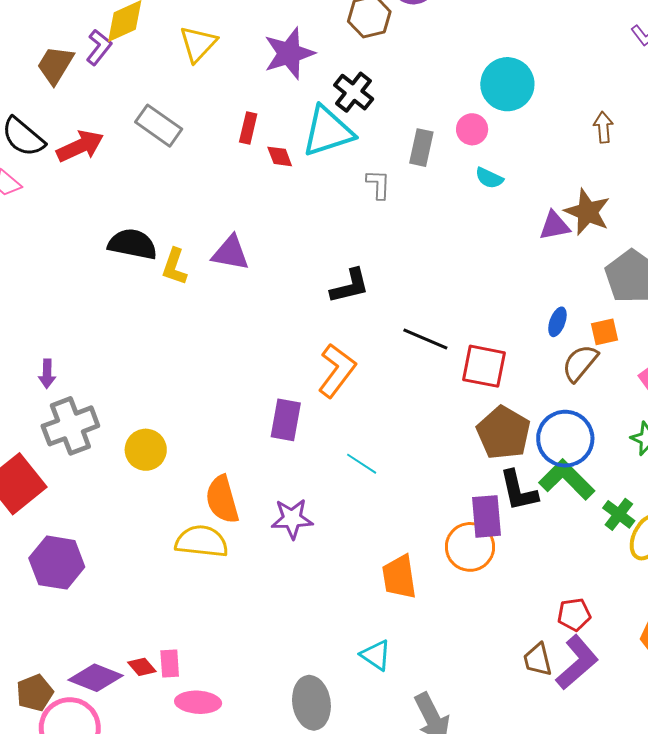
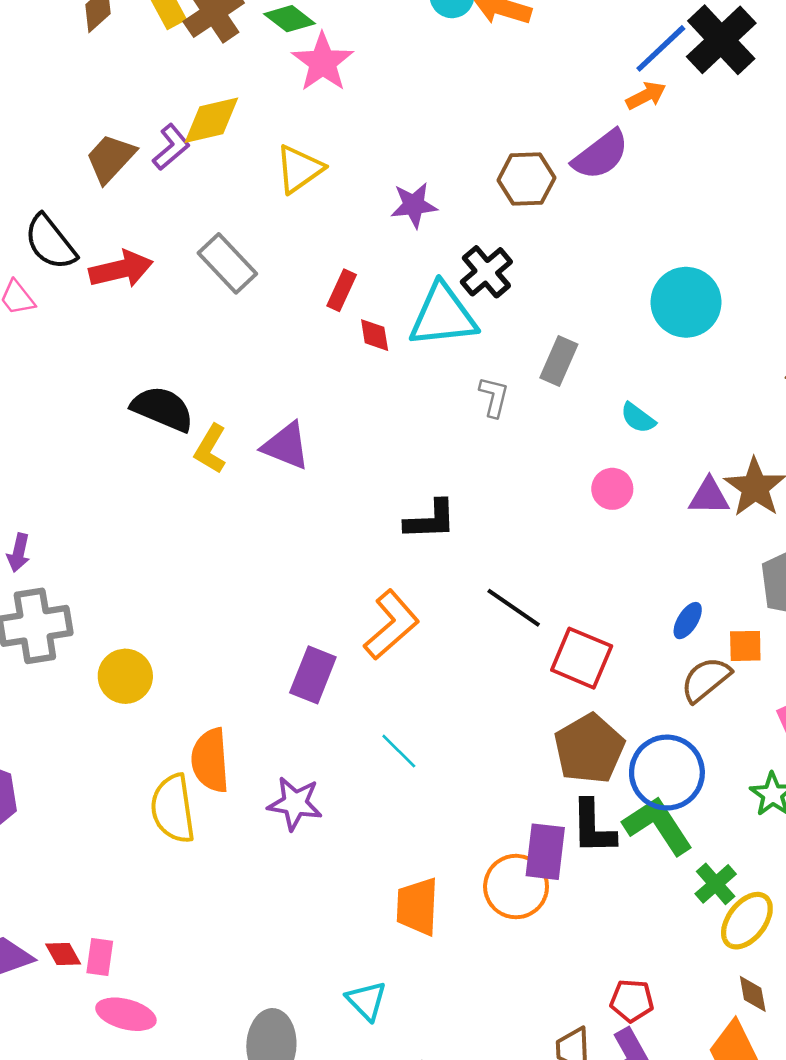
purple star: (289, 53) -> (414, 205), size x0.7
pink circle: (472, 129) -> (612, 489), moved
yellow semicircle: (202, 541) -> (173, 809), turned -116

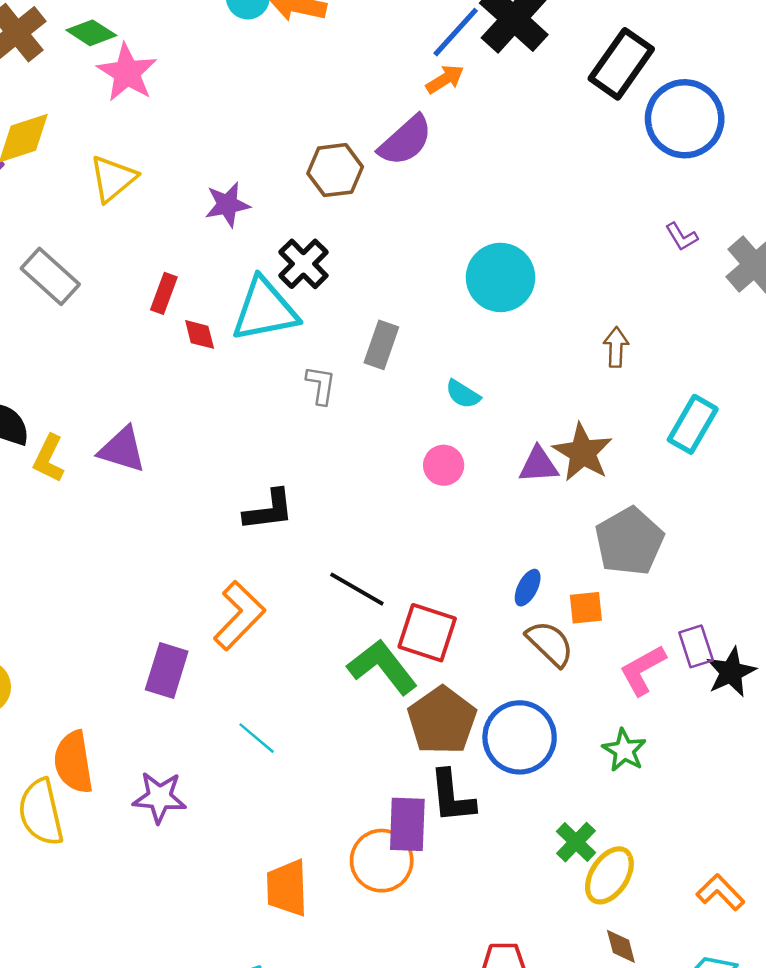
brown semicircle: (706, 679) -> (550, 644), turned 88
green L-shape: (658, 826) -> (382, 667), moved

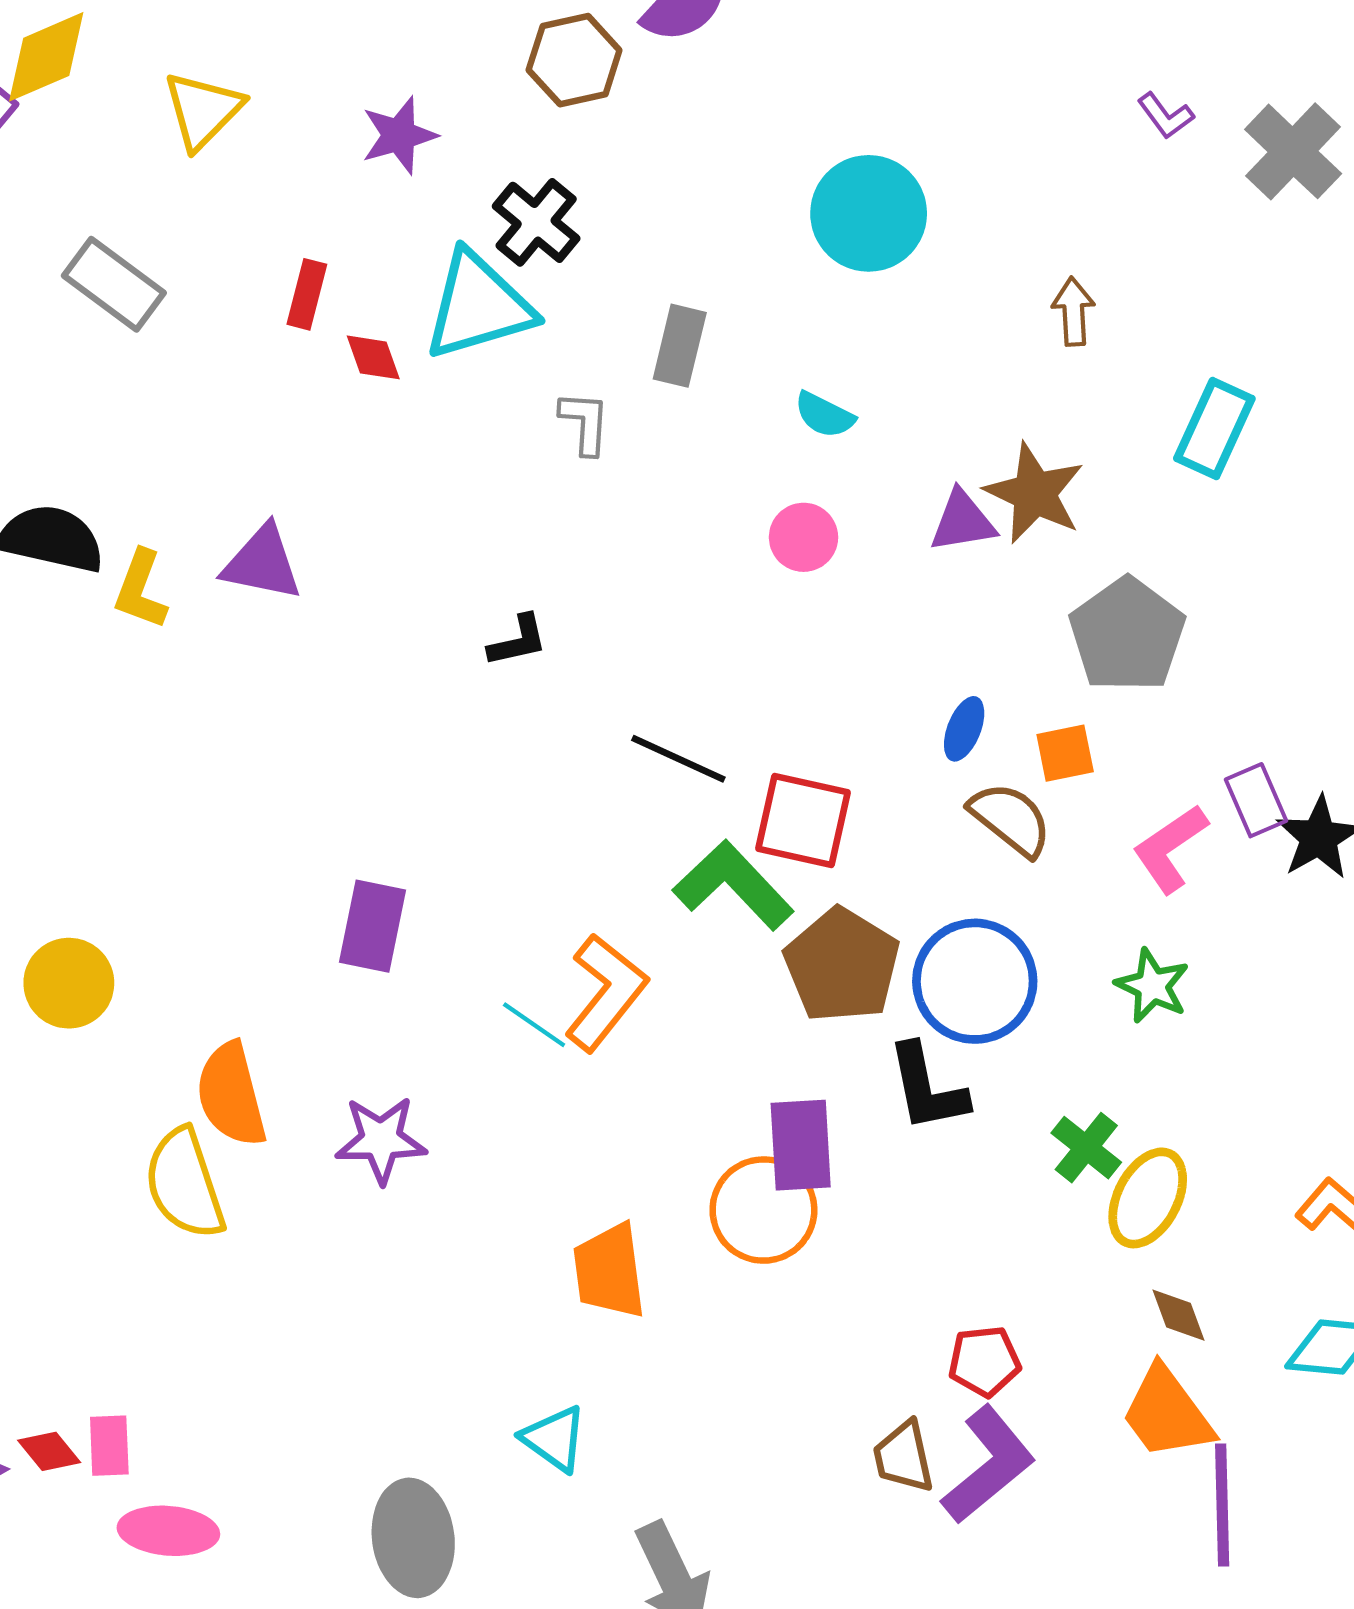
black L-shape: (269, 510) -> (518, 641), size x0.7
orange L-shape: (239, 616) -> (606, 992), moved
black L-shape: (452, 796) -> (927, 1088), moved

